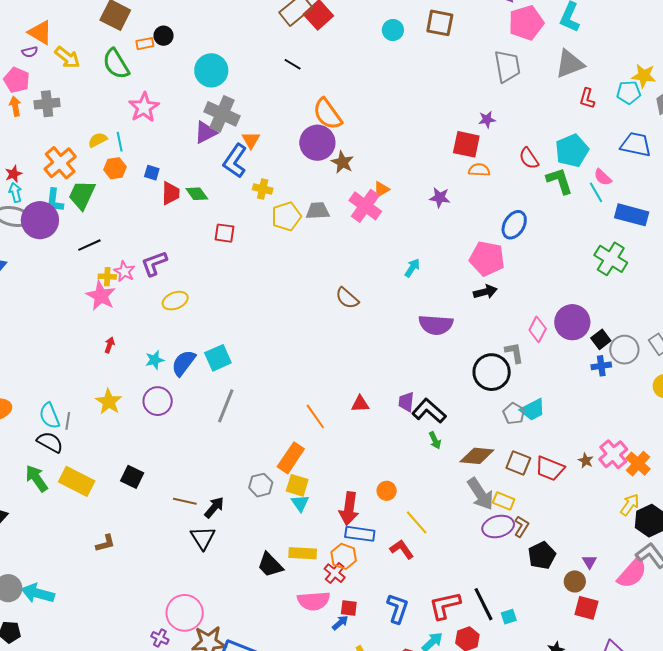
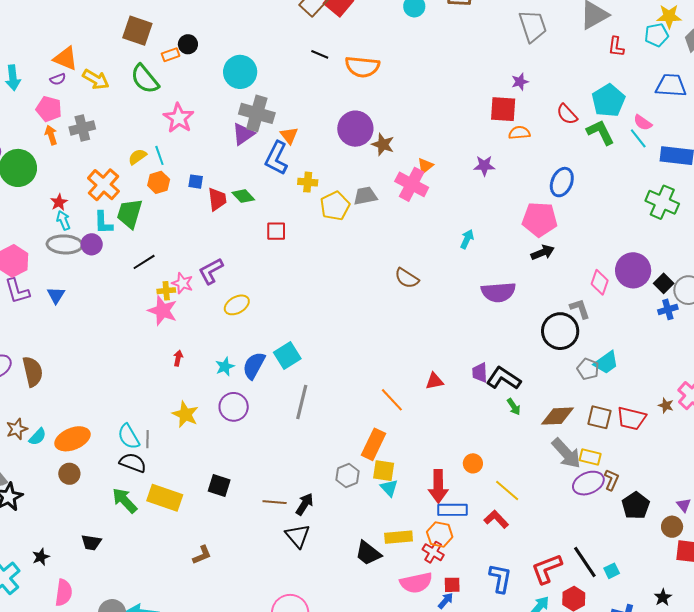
orange semicircle: (327, 114) -> (362, 67), moved, turned -40
purple circle: (40, 220) -> (92, 244), size x0.6

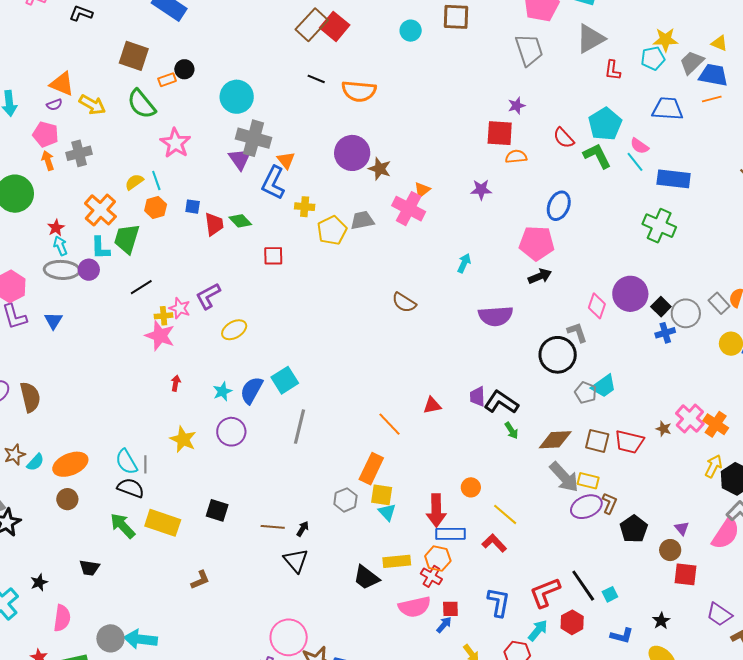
purple triangle: (243, 134) -> (240, 159), turned -30
black arrow: (305, 504) -> (303, 529), size x0.7

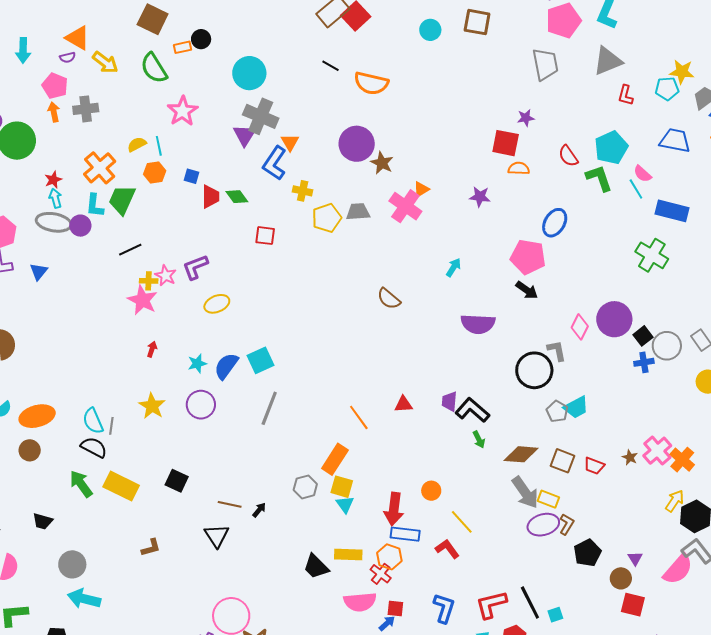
black arrow: (540, 276) -> (527, 290), turned 50
red trapezoid: (629, 442) -> (594, 466), size x0.7
black triangle: (296, 561) -> (217, 536), moved
gray circle: (110, 638) -> (72, 564), moved

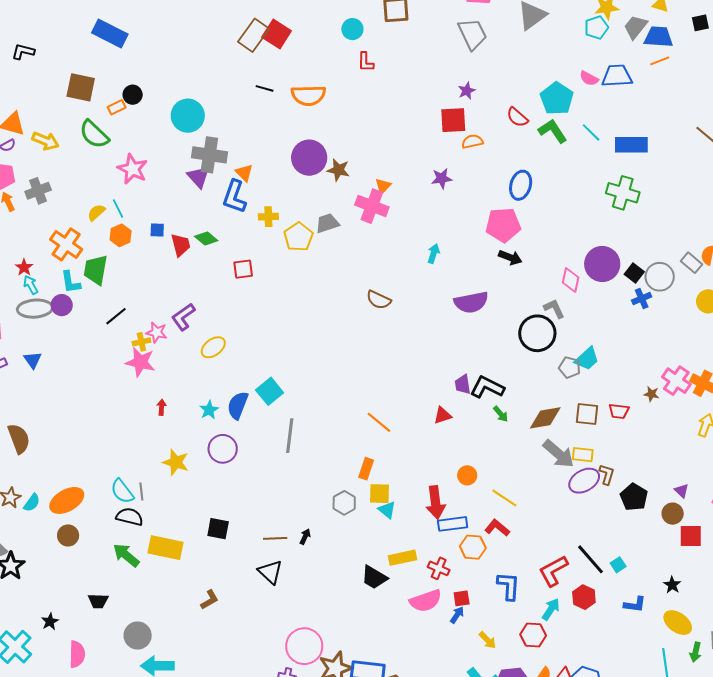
red L-shape: (625, 95) -> (366, 62), moved
pink semicircle: (642, 174) -> (589, 78), moved
red triangle: (403, 404) -> (443, 415), moved
orange rectangle: (335, 459) -> (366, 469), size x0.7
orange hexagon: (389, 557) -> (473, 547), moved

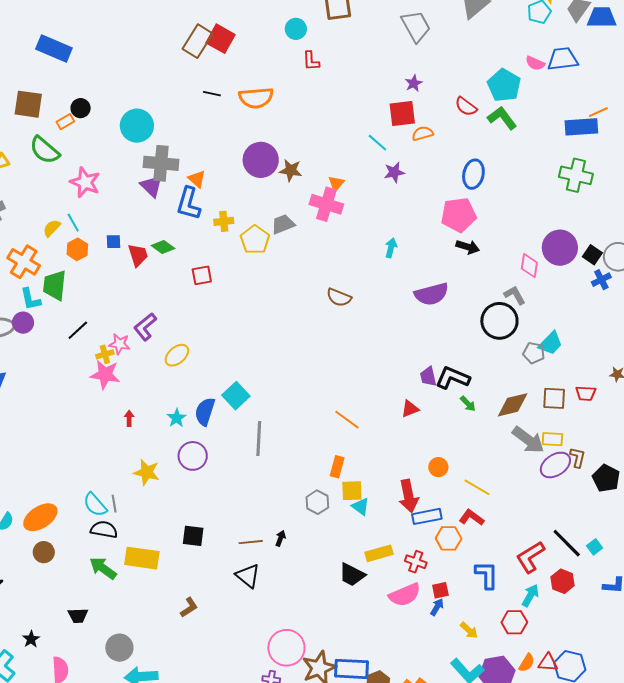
orange line: (660, 61) -> (598, 112), moved
cyan line: (591, 132) -> (377, 143), moved

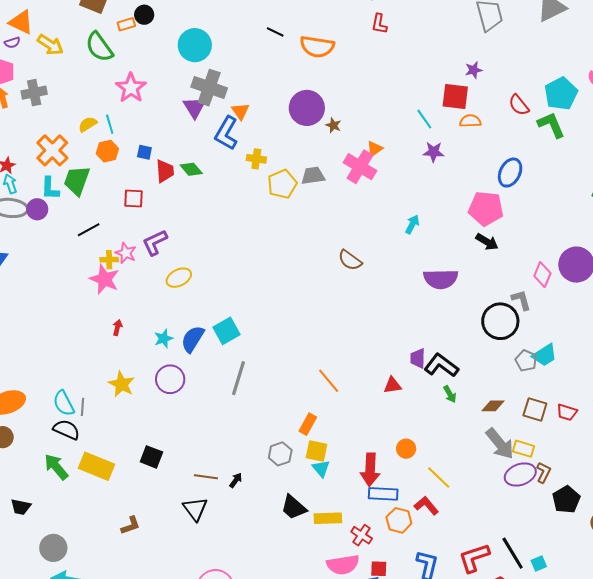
brown star: (291, 170) -> (333, 125), size x0.7
red square: (202, 275) -> (133, 198), moved
brown diamond: (513, 405) -> (493, 406), size x0.7
black trapezoid: (352, 575) -> (294, 507), moved

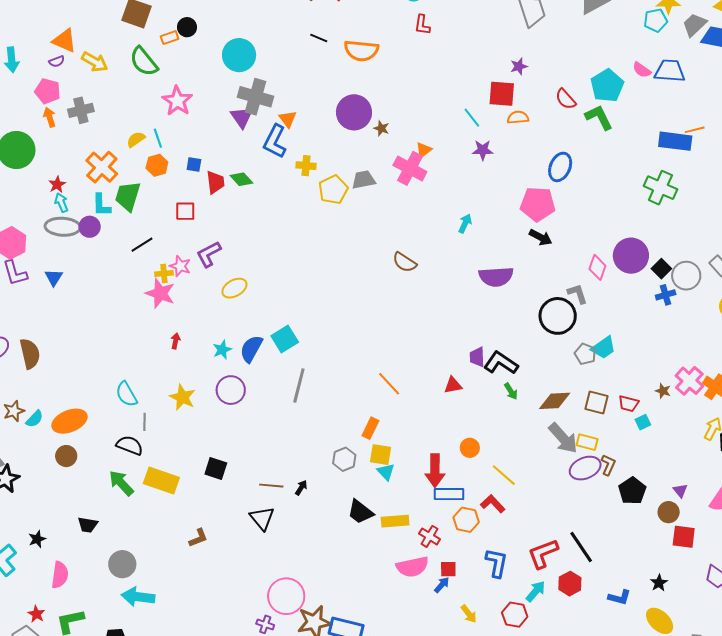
cyan semicircle: (64, 403) -> (127, 394), moved
brown diamond: (493, 406) -> (555, 401), size x1.4
cyan square: (539, 563) -> (643, 422), moved

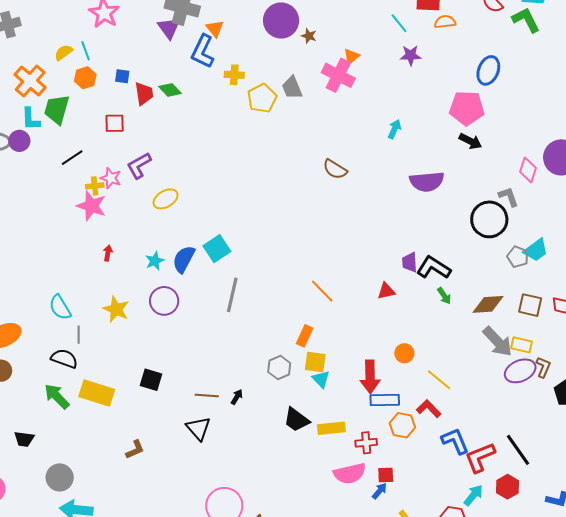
gray trapezoid: (364, 180) -> (292, 88), turned -100
red cross: (430, 536) -> (366, 443), turned -35
blue L-shape: (497, 563) -> (455, 441), moved, turned -32

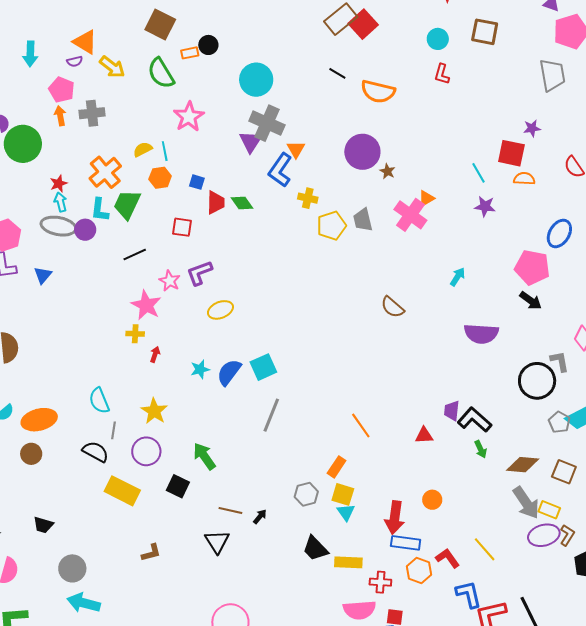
yellow cross: (95, 186) -> (135, 334), moved
purple circle: (164, 301) -> (146, 451), moved
yellow line: (439, 380) -> (485, 549), moved
green arrow: (57, 396) -> (204, 456), moved

